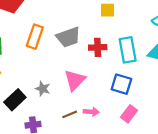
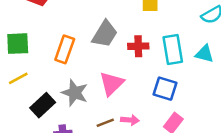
orange rectangle: (35, 37) -> (65, 49), moved
gray trapezoid: (68, 37) -> (105, 34), turned -40
gray star: (43, 89) -> (75, 93), size x1.5

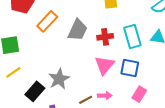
orange rectangle: (65, 49) -> (47, 21), moved, turned 30
pink triangle: (112, 83) -> (104, 65), moved
gray star: (75, 93) -> (59, 79), turned 30

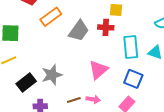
red cross: (105, 37) -> (106, 27), moved
blue square: (130, 68) -> (133, 79), moved

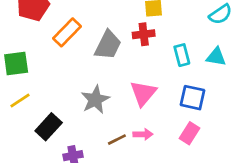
cyan rectangle: (131, 47) -> (182, 55), size x0.7
gray star: (52, 75) -> (95, 100), moved

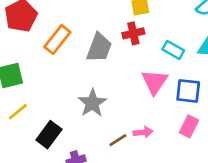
cyan rectangle: (182, 55) -> (173, 50), turned -40
pink triangle: (143, 93) -> (155, 82), moved

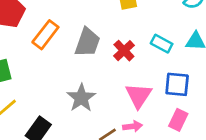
red cross: (133, 33) -> (124, 51), moved, turned -30
pink triangle: (155, 82) -> (139, 96), moved

